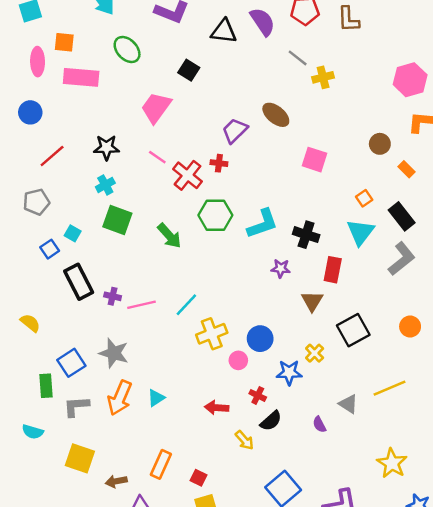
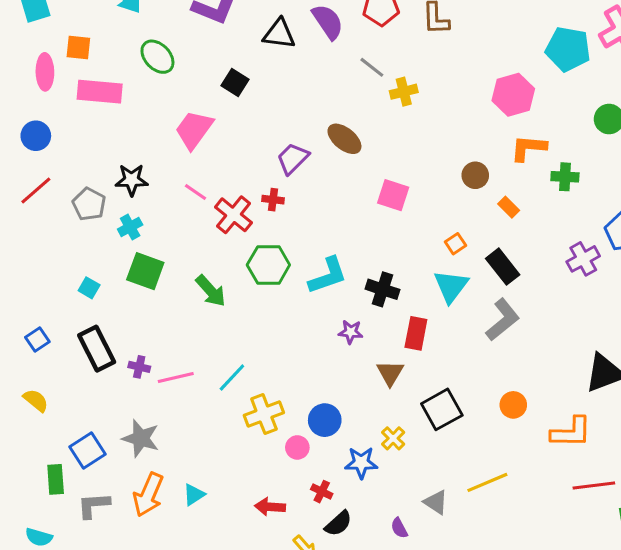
red line: (52, 156) -> (36, 190), moved
gray pentagon: (36, 202) -> (89, 204), moved, turned -30
blue square: (50, 249) -> (37, 340), moved

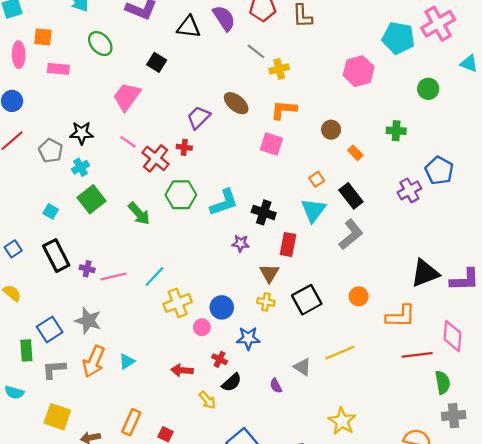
pink rectangle: (100, 92) -> (58, 69), size x0.7
orange L-shape: (528, 148) -> (284, 110), moved
green square: (145, 271) -> (91, 199), turned 32
yellow cross: (393, 438) -> (266, 302), moved, turned -35

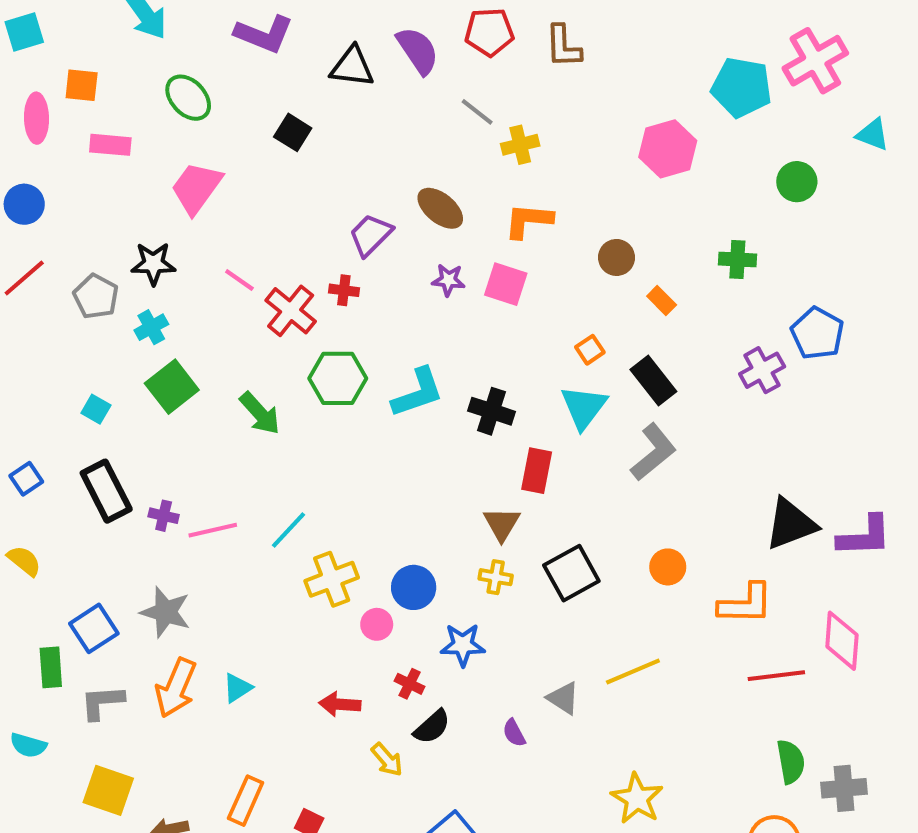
pink trapezoid: (127, 97) -> (196, 188), moved
purple star: (241, 243) -> (448, 280), moved
green semicircle: (443, 382) -> (791, 762), moved

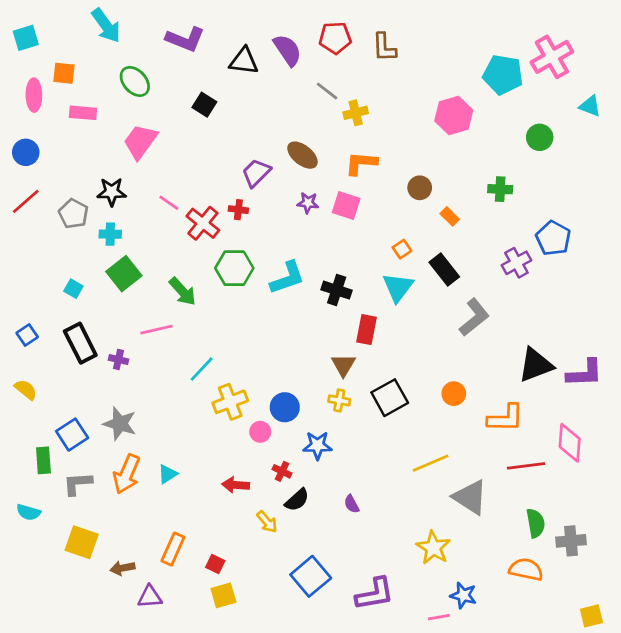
cyan cross: (151, 327) -> (110, 234), turned 30
gray L-shape: (653, 452) -> (474, 317), moved
pink line: (213, 530) -> (157, 330), moved
gray triangle: (563, 698) -> (470, 497), moved, size x1.6

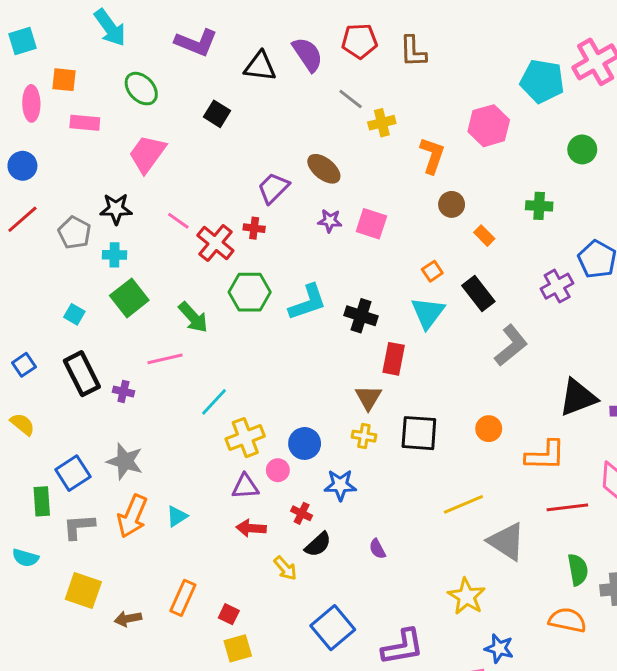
orange L-shape: (361, 163) -> (432, 155), moved, turned 104
black square: (390, 398) -> (419, 433), turned 33
purple triangle: (150, 597) -> (245, 487), moved

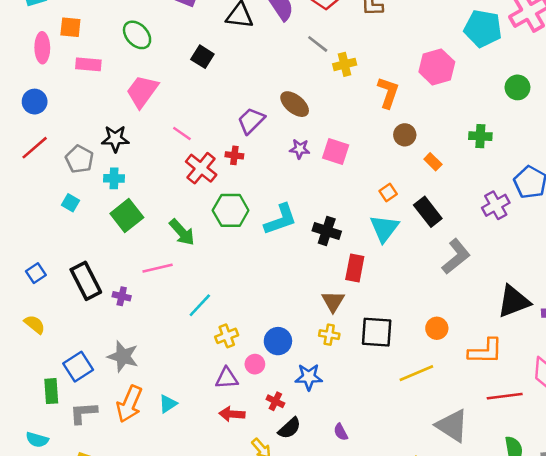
pink line: (178, 221) -> (182, 134), moved
cyan square: (74, 314) -> (70, 203), moved
yellow cross: (245, 438) -> (227, 336), size x0.7
yellow line: (463, 504) -> (416, 373), moved

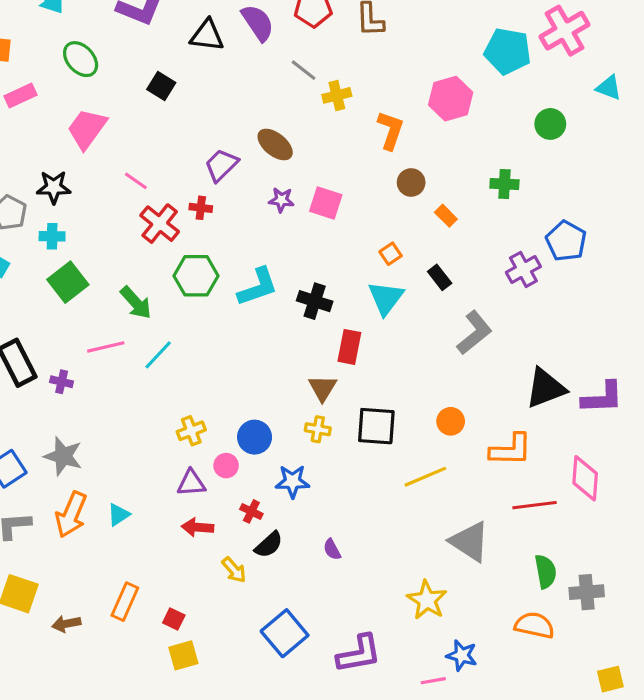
pink rectangle: (88, 64) -> (20, 95), turned -30
black rectangle: (428, 212) -> (440, 277), size x0.7
cyan line: (200, 305) -> (158, 355), moved

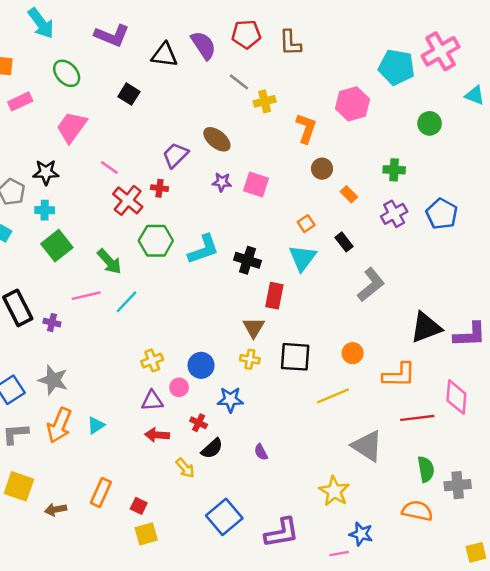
purple cross: (523, 269) -> (394, 214), moved

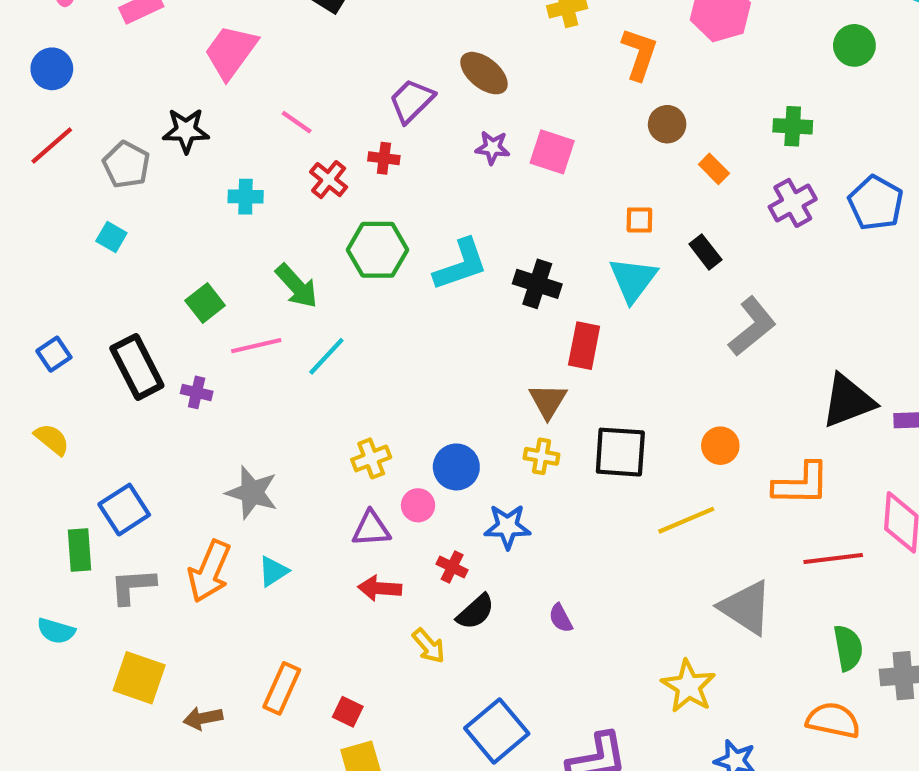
red cross: (128, 200) -> (329, 180), size x0.7
cyan cross: (45, 210) -> (246, 197), moved
orange square: (306, 224) -> (639, 220), turned 35
green square: (57, 246) -> (205, 303), moved, size x0.7
gray star: (53, 380) -> (252, 493), moved

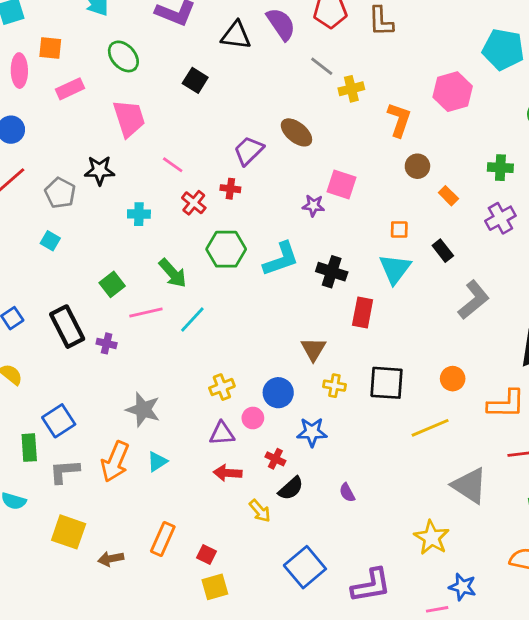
pink trapezoid: (231, 52) -> (129, 118), turned 126
purple star: (493, 148) -> (313, 206), moved
brown triangle: (548, 401) -> (313, 349), moved

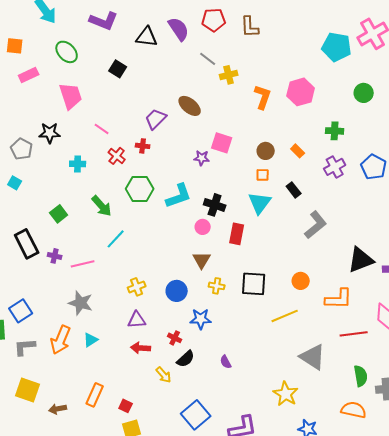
pink hexagon: (453, 92) -> (301, 92), moved
brown circle: (417, 166) -> (266, 151), moved
pink line: (146, 312) -> (83, 264), moved
pink circle: (253, 418) -> (203, 227), moved

